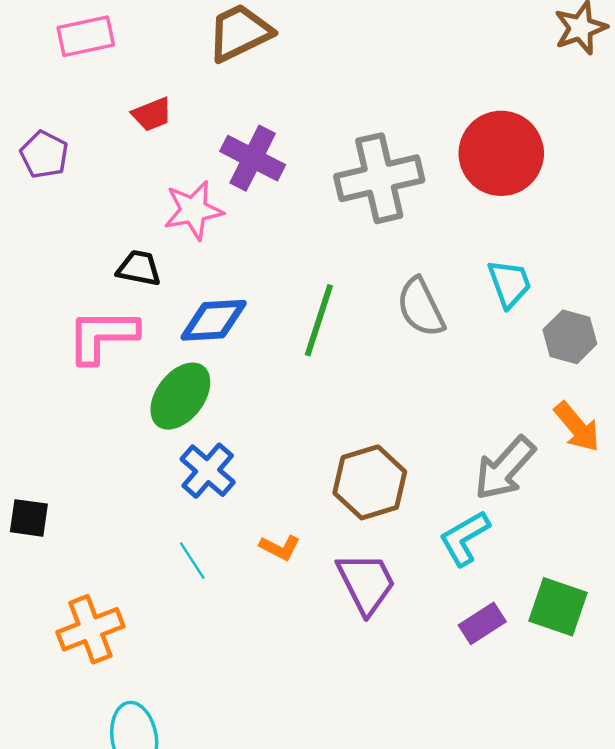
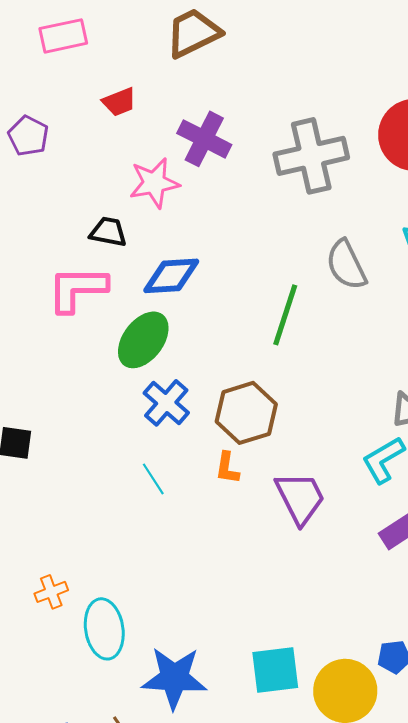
green line: (319, 320) -> (285, 315), moved
brown hexagon: (370, 482) -> (246, 413), moved
orange L-shape: (280, 548) -> (227, 468), turned 72
orange cross: (90, 629) -> (51, 592), moved, size x0.6

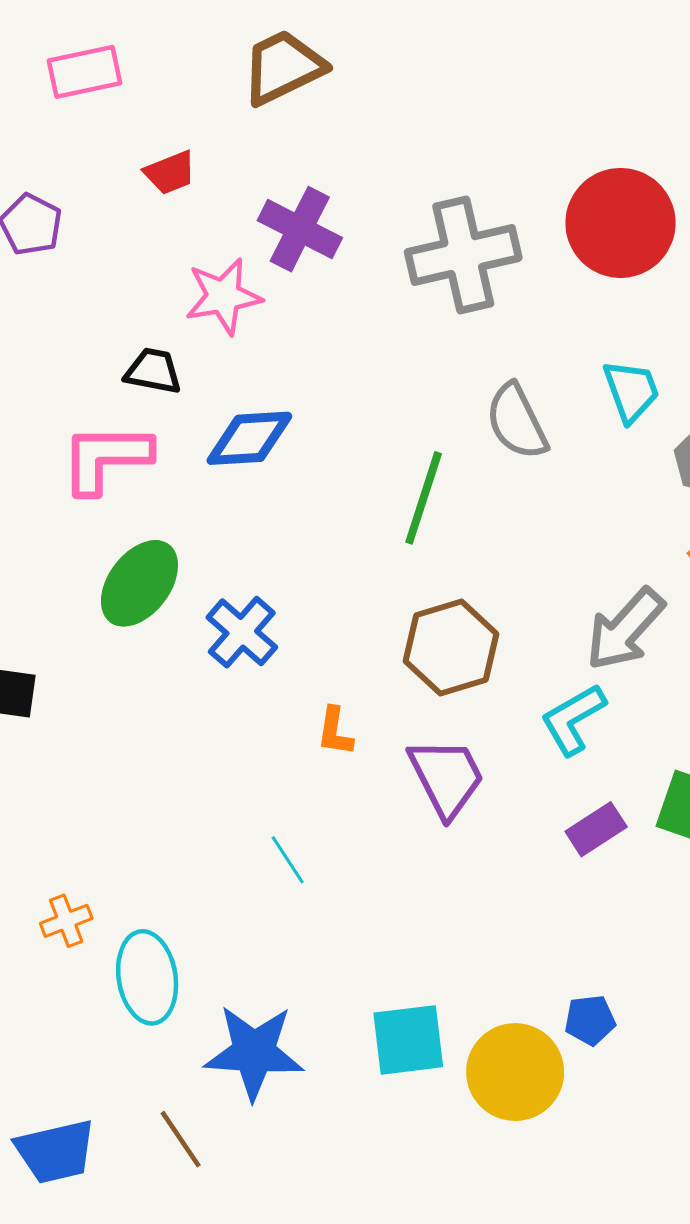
green ellipse: (143, 340) -> (139, 583), moved
brown hexagon: (246, 413) -> (451, 647), moved
cyan line: (153, 479) -> (288, 860), moved

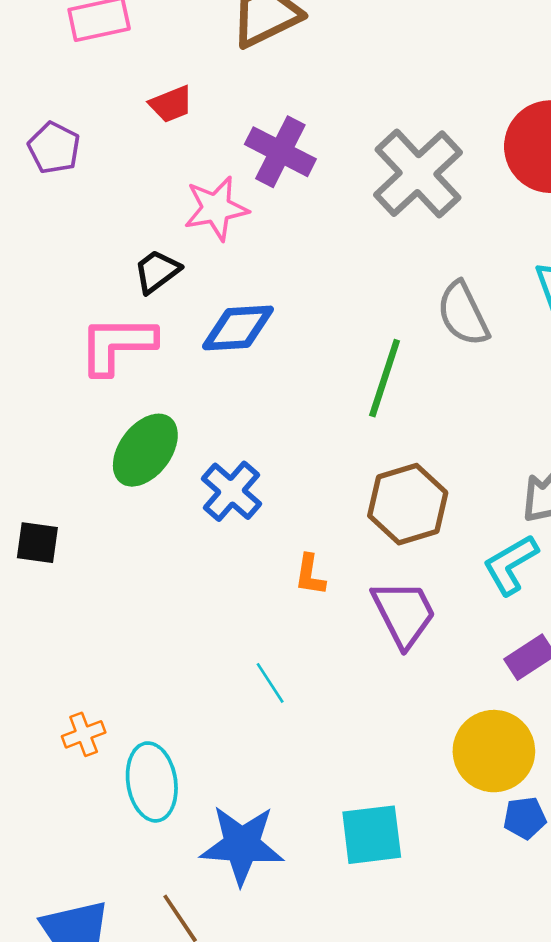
gray cross: (463, 255) -> (418, 174), turned -30
black trapezoid: (153, 371) -> (157, 271), turned -48
yellow circle: (515, 1072) -> (494, 751), moved

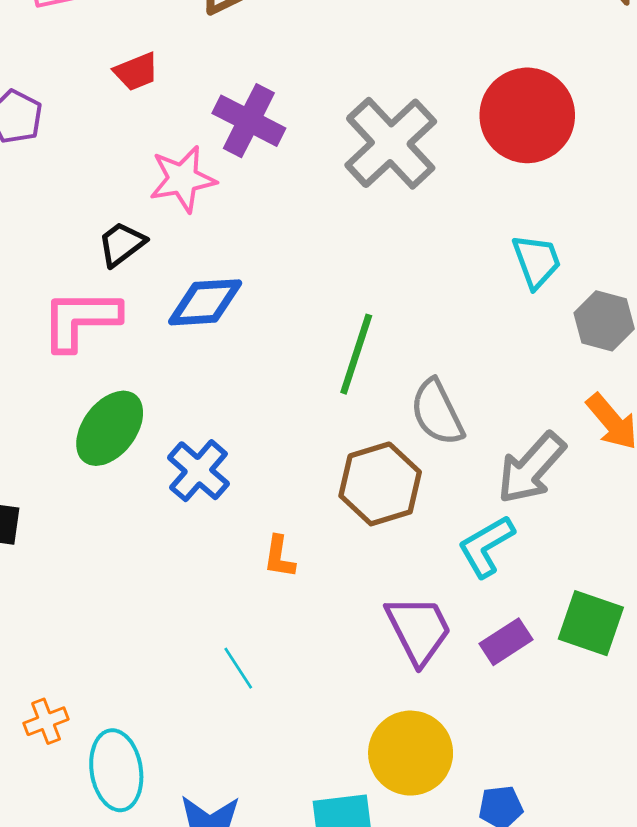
gray semicircle: (463, 314) -> (437, 412), moved
purple trapezoid: (404, 613) -> (419, 630), moved
yellow circle: (494, 751) -> (411, 753), moved

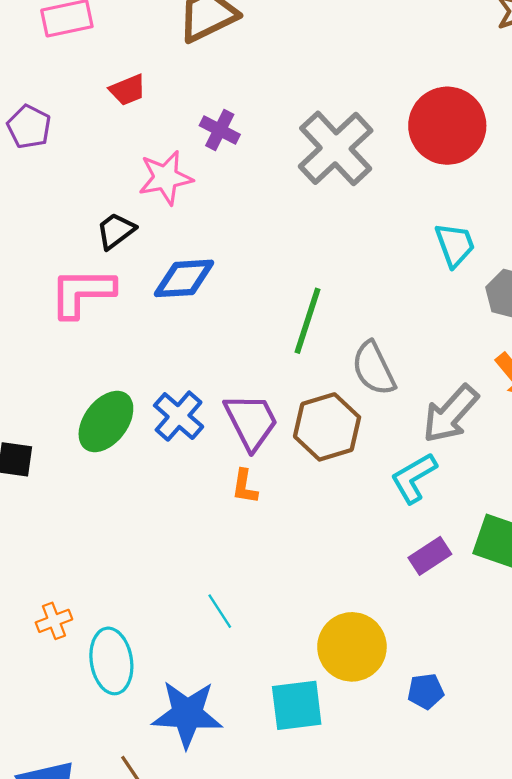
purple cross: (249, 121) -> (220, 130), size x0.7
green ellipse: (110, 428) -> (106, 421), moved
purple trapezoid: (419, 630) -> (251, 421), moved
cyan line: (238, 668) -> (220, 611), moved

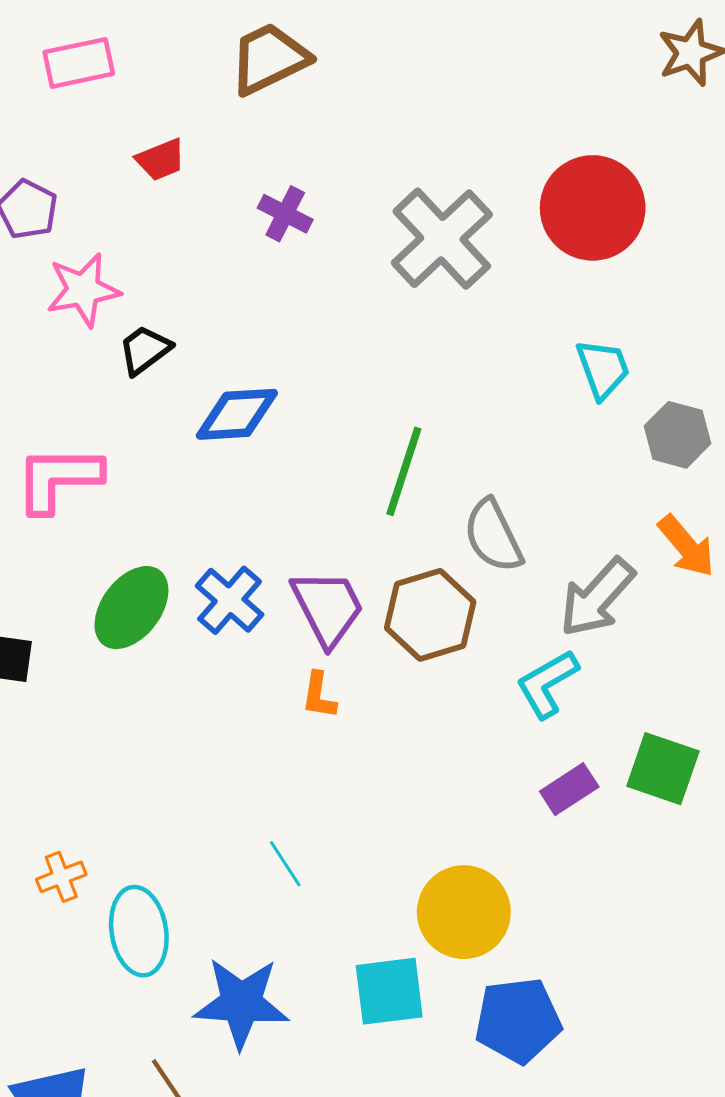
pink star: (166, 178) -> (83, 290), moved
pink L-shape: (82, 293) -> (58, 479), moved
blue pentagon: (426, 691) -> (518, 1020), moved, size x1.8

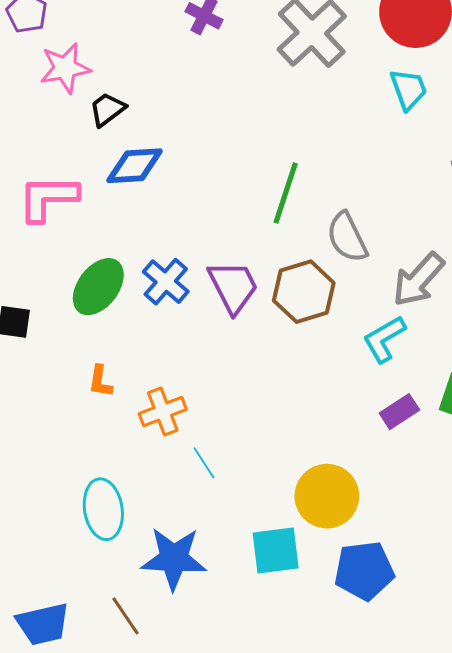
cyan trapezoid: (603, 369) -> (408, 89), moved
blue diamond: (237, 414) -> (135, 166), moved
orange L-shape: (319, 695) -> (100, 381), moved
orange cross: (61, 877) -> (163, 412), moved, size x1.4

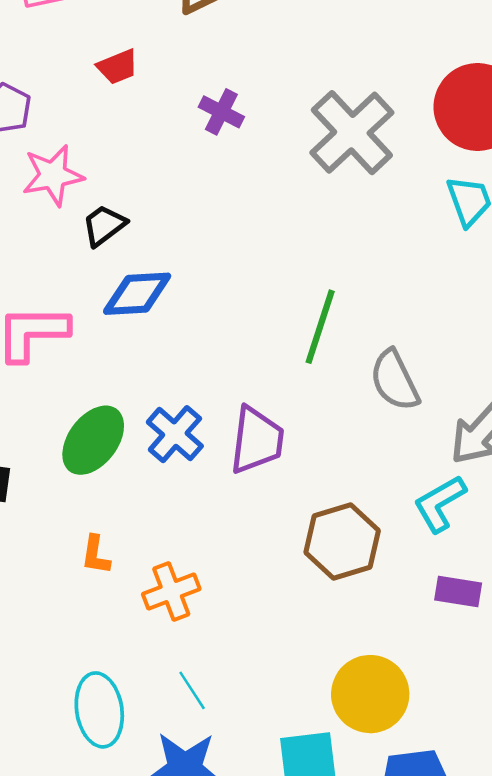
purple trapezoid: (233, 287) -> (257, 440), turned 34
brown hexagon: (304, 292) -> (342, 541), moved
purple rectangle: (399, 412) -> (458, 592), turned 42
cyan line: (204, 463) -> (192, 690), moved

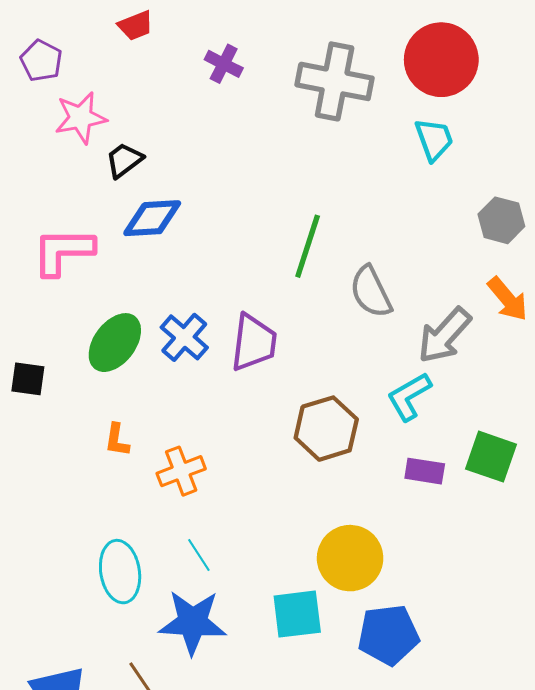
gray cross: (352, 133) -> (335, 81), turned -36

